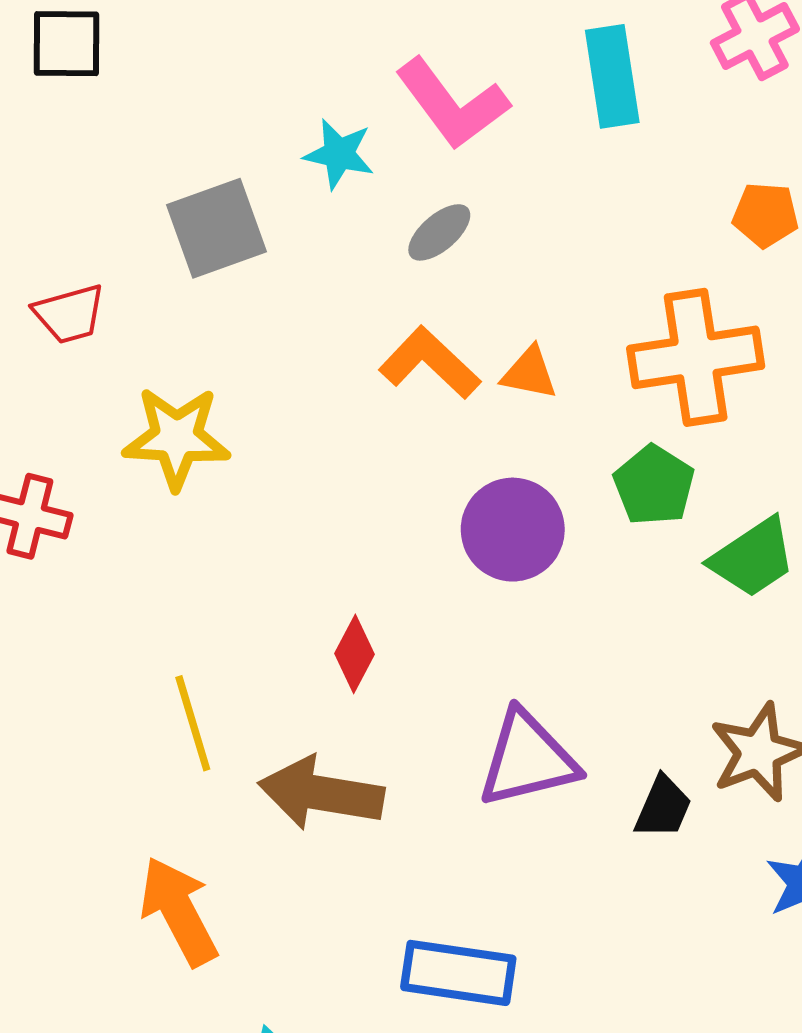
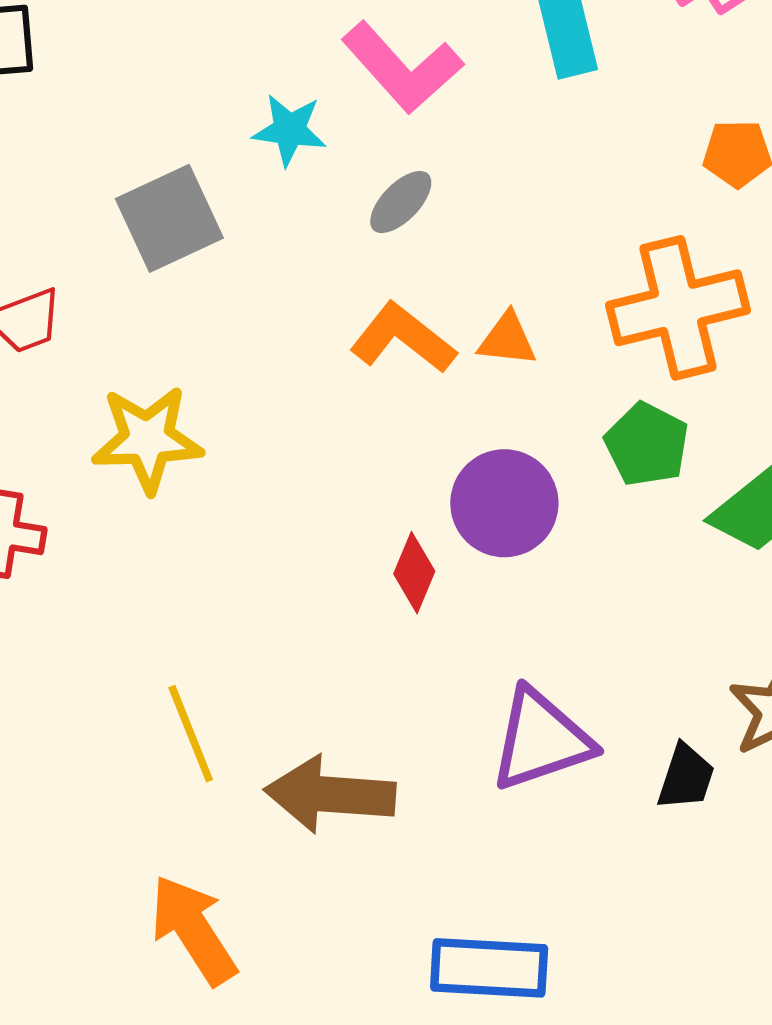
red diamond: (355, 654) -> (414, 573), moved

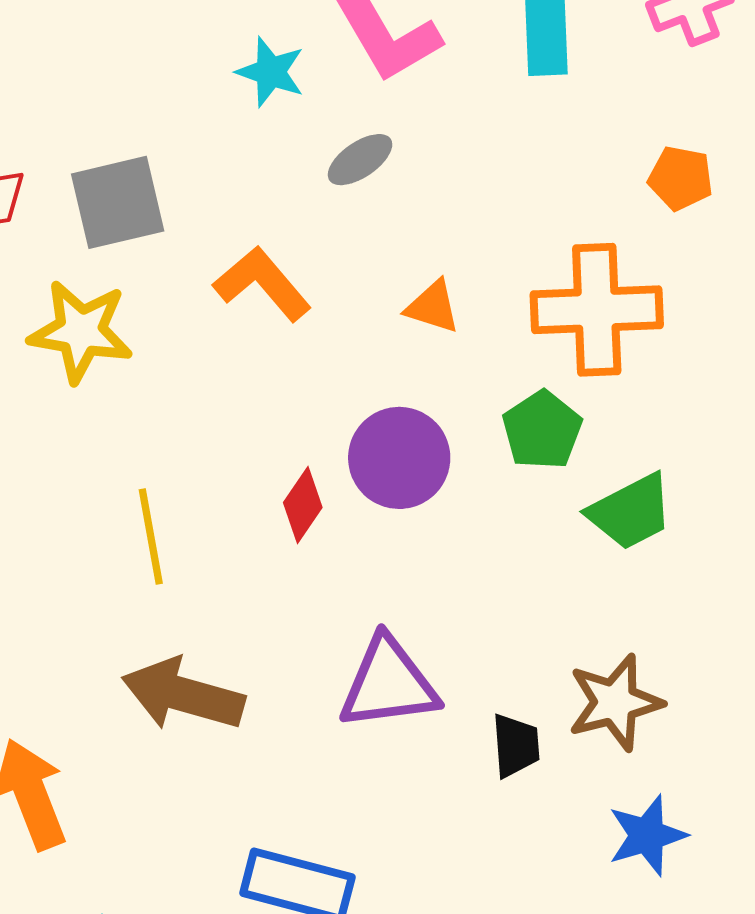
gray square: (169, 218) -> (118, 202), moved
orange L-shape: (403, 338) -> (262, 284), moved
yellow line: (191, 734) -> (151, 537), moved
black trapezoid: (686, 777) -> (516, 745), turned -34

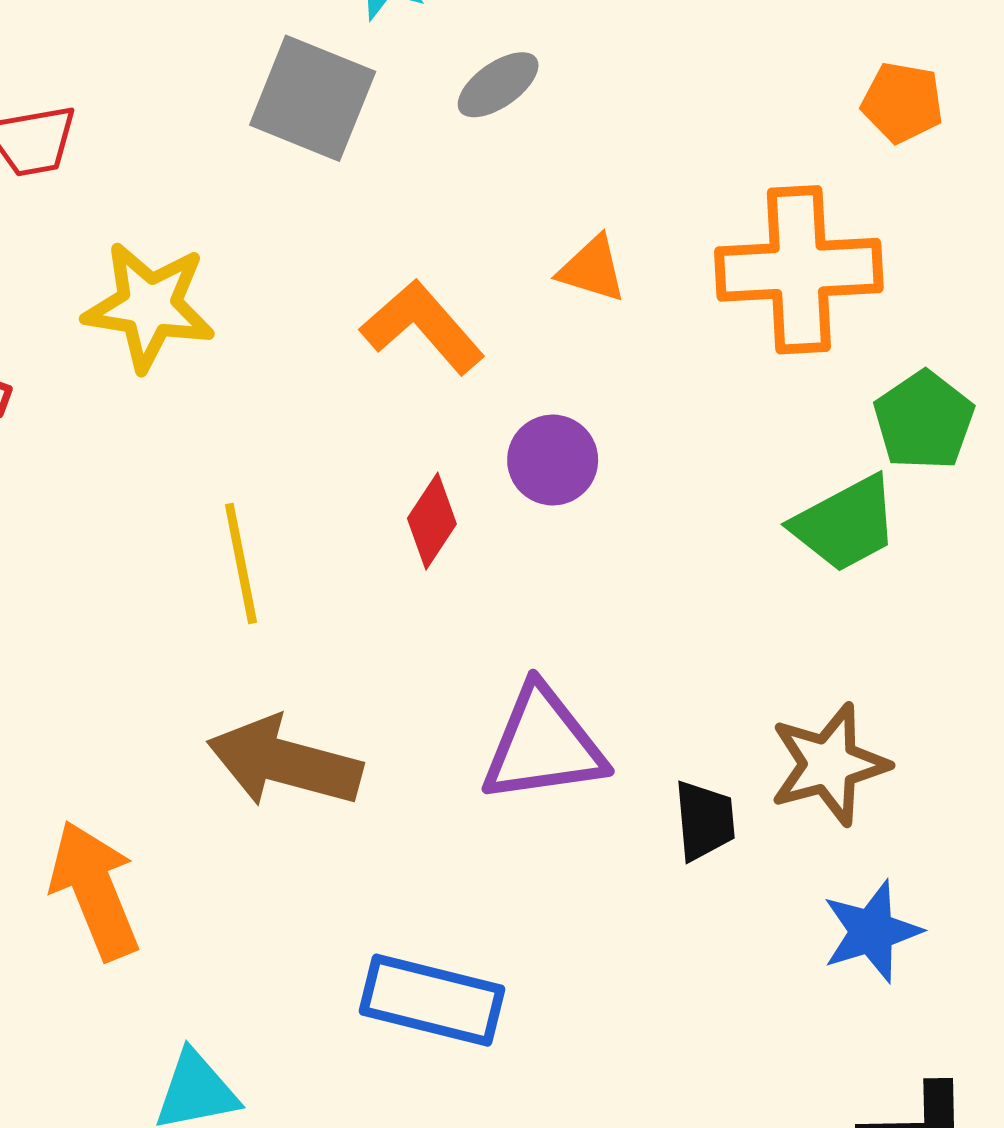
gray square: (118, 202) -> (313, 98), moved, turned 36
orange L-shape: (262, 284) -> (422, 327), moved
green pentagon: (542, 430) -> (924, 420), moved
purple circle: (399, 458) -> (553, 460), size x0.7

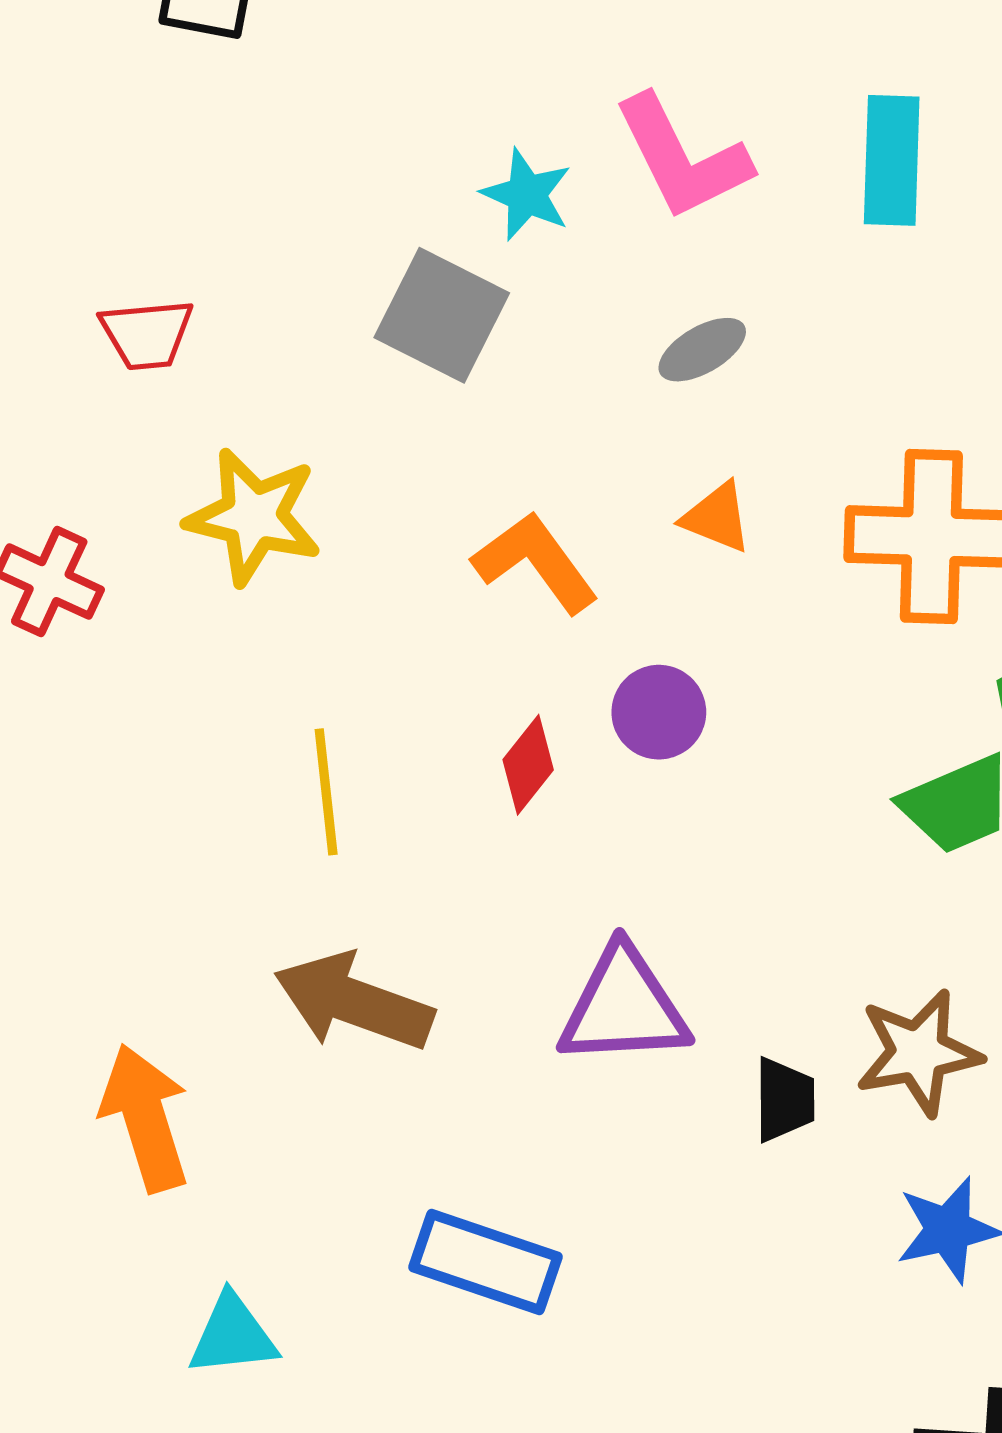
gray ellipse: (498, 85) -> (702, 350), moved

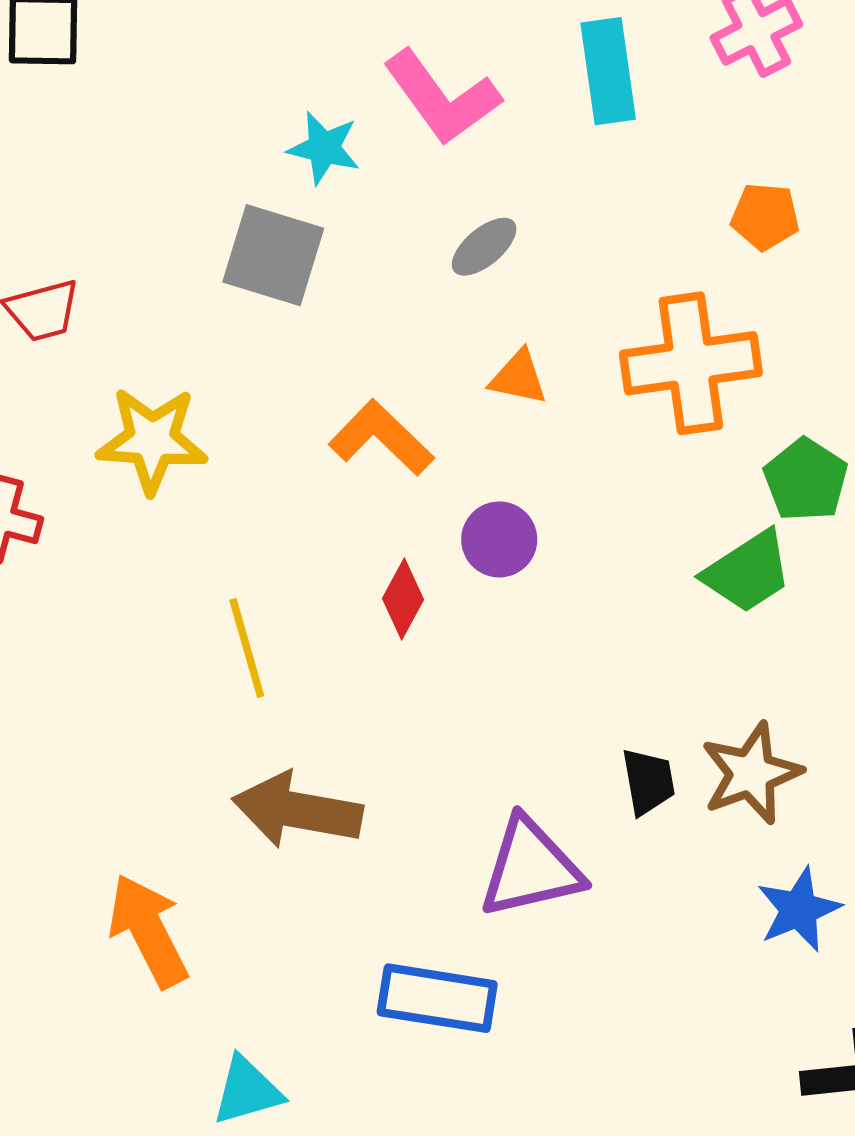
purple triangle: (624, 1007) -> (531, 868), moved
black trapezoid: (784, 1100) -> (648, 782), moved

